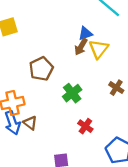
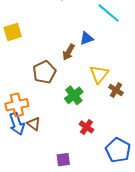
brown arrow: (81, 47) -> (69, 52), moved
yellow triangle: (99, 49) -> (99, 74), moved

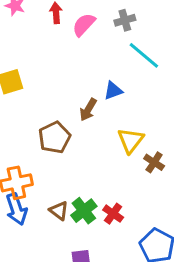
green cross: (74, 95) -> (84, 211), moved
brown triangle: (34, 124) -> (59, 211), moved

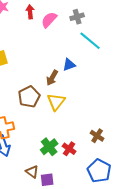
yellow triangle: (131, 140) -> (56, 102), moved
brown cross: (154, 162) -> (97, 136), moved
brown triangle: (59, 211) -> (32, 172), moved

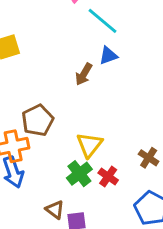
cyan line: (90, 41) -> (102, 21), moved
brown pentagon: (29, 97) -> (38, 120), moved
yellow triangle: (56, 102) -> (89, 145), moved

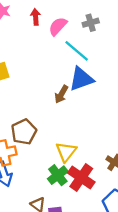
blue triangle: (108, 56) -> (81, 79), size x1.6
red cross: (108, 176) -> (81, 178), size x1.6

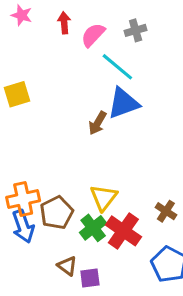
brown pentagon: (24, 132) -> (57, 213), moved

